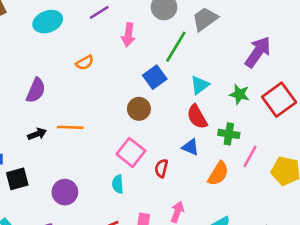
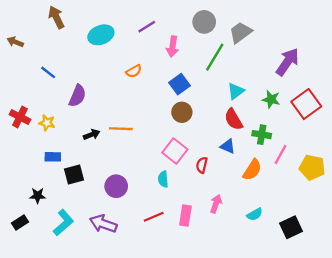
blue square: (155, 77) -> (180, 84), moved
purple semicircle: (36, 90) -> (77, 96), moved

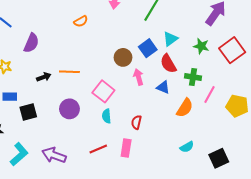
blue square: (180, 84) -> (148, 48), moved
pink square: (175, 151) -> (103, 91), moved
red semicircle: (202, 165) -> (136, 122), moved
purple circle: (116, 186) -> (69, 109), moved
pink arrow: (216, 204) -> (138, 77), moved, turned -35

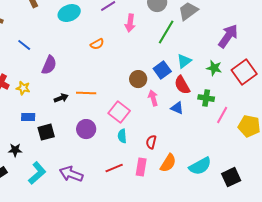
orange semicircle: (185, 108) -> (168, 163), moved
cyan semicircle: (187, 147) -> (200, 166), size x1.6

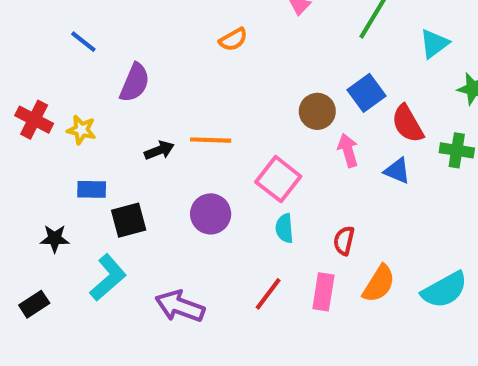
cyan triangle: (184, 61) -> (434, 44), moved
black star: (15, 150) -> (55, 239), moved
red line: (114, 168) -> (268, 294), turned -30
cyan L-shape: (37, 173) -> (108, 278), moved

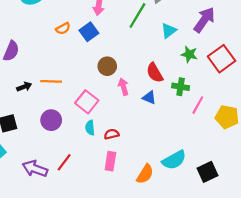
blue square: (367, 93) -> (89, 32), moved
red semicircle: (344, 241) -> (112, 134), moved, turned 64
orange semicircle: (379, 284) -> (145, 174), moved
red line: (268, 294) -> (64, 162), moved

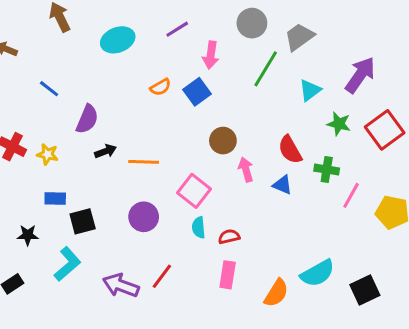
black arrow: (24, 87) -> (105, 151), moved

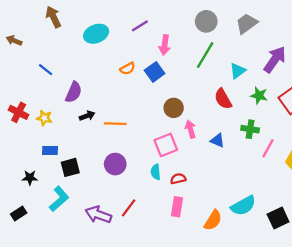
gray circle: (252, 23) -> (206, 21), moved
gray trapezoid: (299, 37) -> (247, 24), moved
red semicircle: (290, 150) -> (223, 99), moved
pink square: (194, 191) -> (166, 145), moved, turned 30

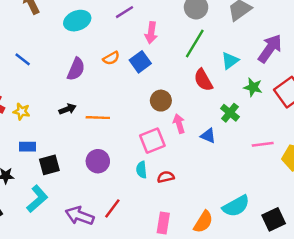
purple semicircle: (74, 92) -> (76, 69), moved
red semicircle: (223, 99) -> (203, 80), moved
green cross: (250, 129) -> (230, 113), moved, turned 30
pink line: (268, 148) -> (263, 144), turned 54
pink rectangle: (177, 207) -> (163, 223), moved

